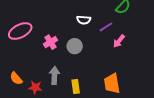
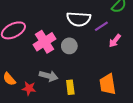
white semicircle: (84, 20) -> (79, 19), size x1.6
pink cross: (50, 42) -> (44, 42), size x1.5
gray arrow: (54, 75) -> (49, 76), turned 102

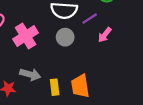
gray circle: (69, 46) -> (65, 37), moved
orange trapezoid: (108, 84) -> (80, 86), moved

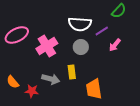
yellow rectangle: (55, 87) -> (72, 72), moved

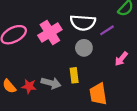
pink arrow: (115, 45) -> (121, 59), moved
pink cross: (47, 46) -> (50, 32), moved
red star: (32, 91) -> (29, 86), moved

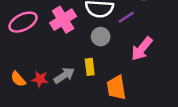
pink arrow: (121, 59) -> (142, 49), size x1.5
gray arrow: (51, 83) -> (64, 75), turned -48

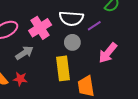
yellow rectangle: (90, 67) -> (63, 68), size x1.6
gray arrow: (64, 75) -> (24, 53), moved

